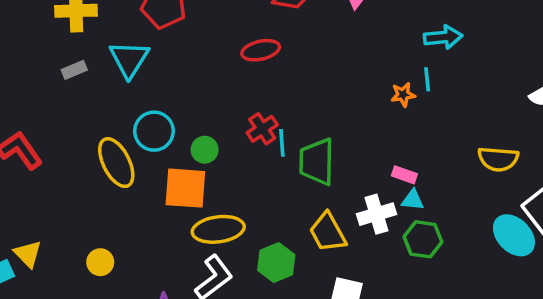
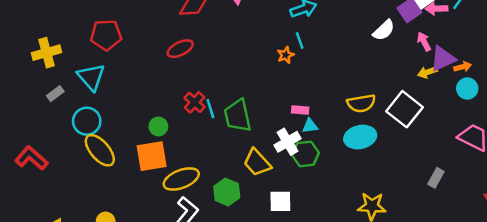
cyan circle: (154, 131) -> (87, 121), moved
yellow semicircle: (498, 159) -> (361, 103), moved
cyan ellipse: (514, 235) -> (360, 137), moved, turned -44
green hexagon: (423, 239) -> (306, 154), moved

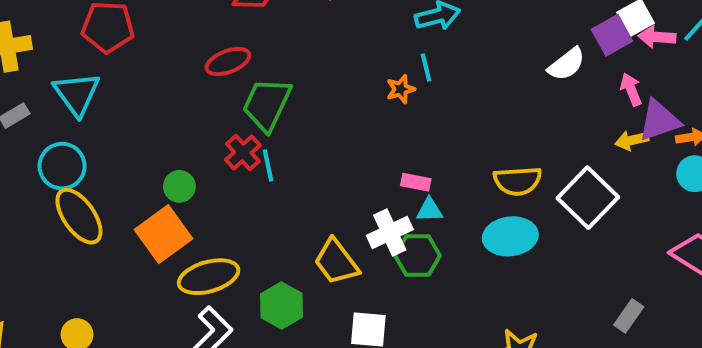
green trapezoid: (238, 116) -> (267, 104), moved, turned 32
orange square: (152, 156) -> (164, 234), turned -32

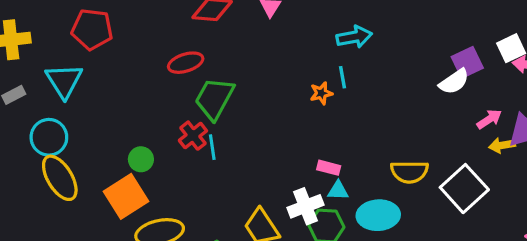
purple square: (612, 35) -> (467, 62), moved
pink arrow: (631, 89) -> (489, 119), moved, turned 75
cyan ellipse: (510, 236) -> (378, 215), moved

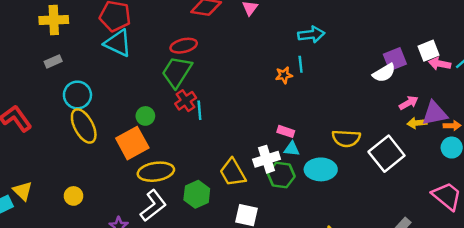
cyan triangle: (64, 81) -> (118, 43), moved, turned -36
green trapezoid: (214, 99) -> (177, 72), moved

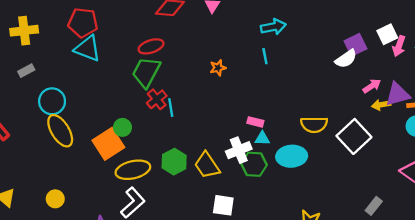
pink arrow: (440, 64) -> (399, 46), turned -78
orange star: (284, 75) -> (218, 68), moved
green circle: (145, 116) -> (122, 127), moved
green hexagon: (197, 194) -> (174, 162), moved

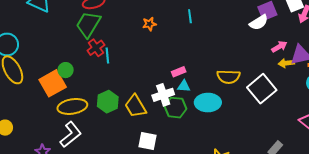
pink rectangle: (255, 122) -> (179, 72), turned -40

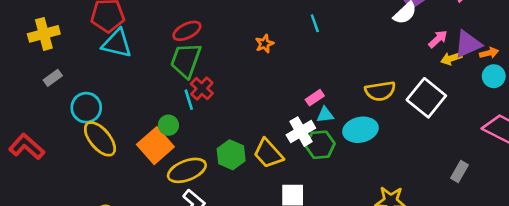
cyan line: (107, 55) -> (189, 100), moved

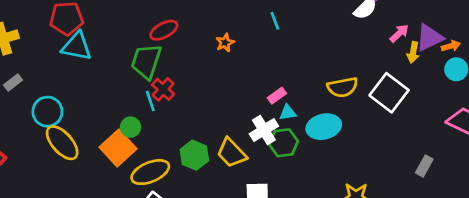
red ellipse: (187, 31) -> (164, 30), moved
yellow arrow: (451, 58) -> (413, 52), turned -60

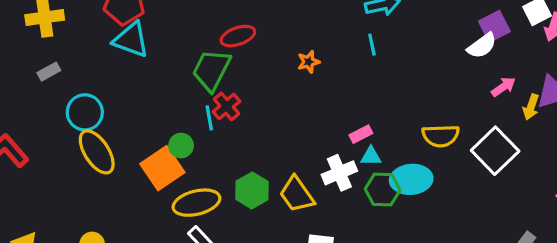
pink arrow: (399, 33) -> (503, 87), moved
green hexagon: (283, 143) -> (383, 189), moved

